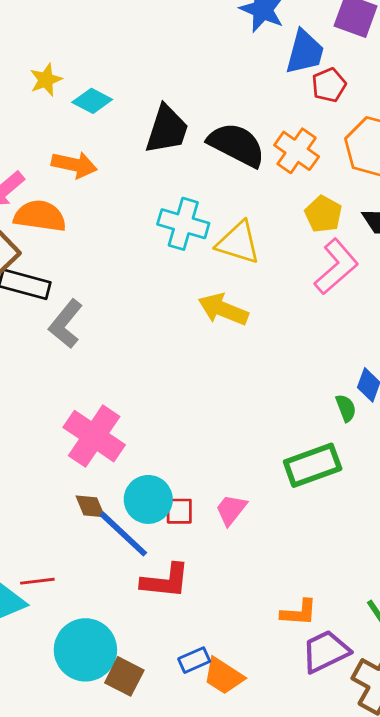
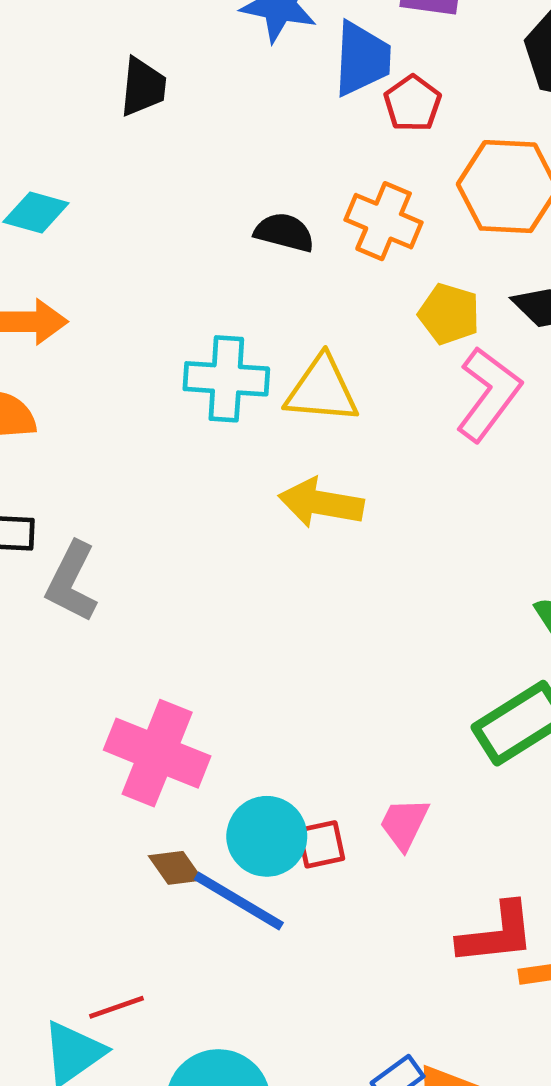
black trapezoid: (167, 129) -> (143, 87), moved, size x0.7
black semicircle: (236, 145) -> (284, 232), size x0.6
red L-shape: (165, 581) -> (497, 934), moved

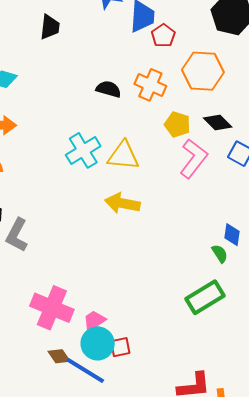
cyan cross: (226, 379) -> (83, 150), turned -36
pink trapezoid: (404, 824) -> (94, 321), moved, turned 30

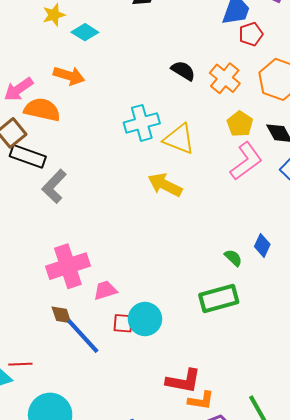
green semicircle: (220, 254) -> (233, 258), moved, turned -30
pink cross: (52, 308) -> (68, 266), turned 33
cyan circle: (98, 343) -> (145, 319), moved

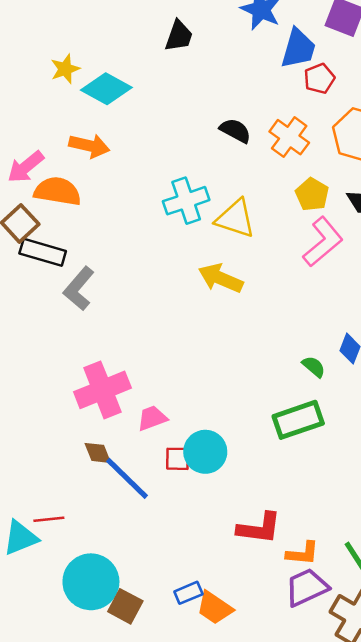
cyan diamond: (85, 32) -> (106, 89), size x1.4
orange L-shape: (201, 401) -> (303, 553), moved

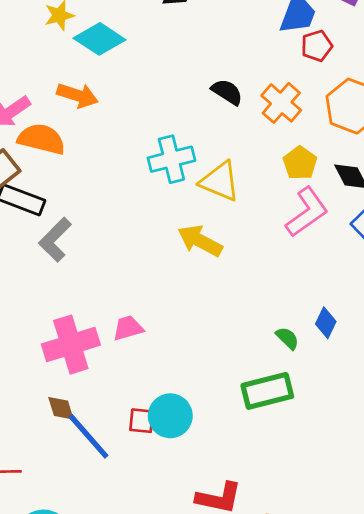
pink trapezoid: (152, 418) -> (128, 328), moved

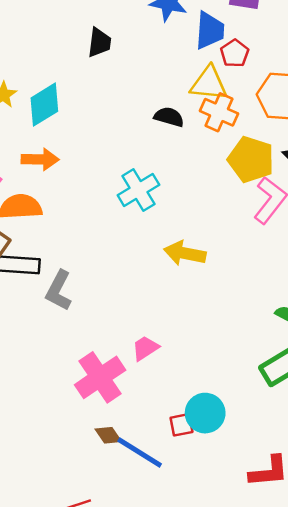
cyan diamond: (100, 39) -> (44, 105), turned -48
yellow pentagon: (300, 163) -> (251, 159), size x1.5
yellow triangle: (220, 181) -> (209, 84), moved

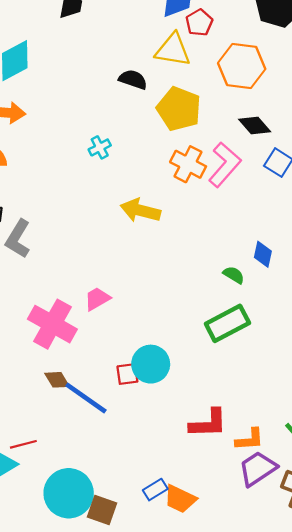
orange cross: (219, 112) -> (188, 164), moved
yellow pentagon: (251, 159) -> (179, 109), moved
cyan cross: (138, 190) -> (100, 147), size x0.6
pink cross: (100, 377) -> (52, 324), turned -30

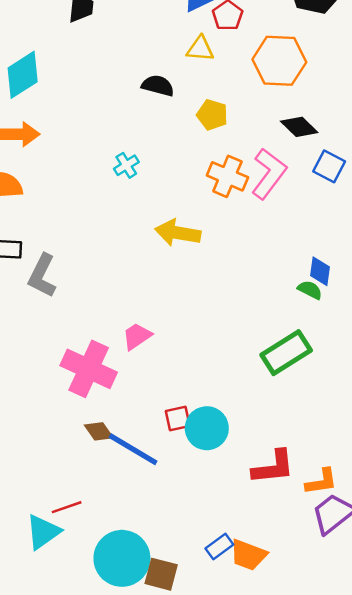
yellow triangle: (173, 50) -> (200, 49), size x0.7
yellow pentagon: (179, 109) -> (212, 115), size x0.6
green semicircle: (234, 275) -> (310, 290), moved
cyan circle: (151, 364) -> (207, 428), moved

